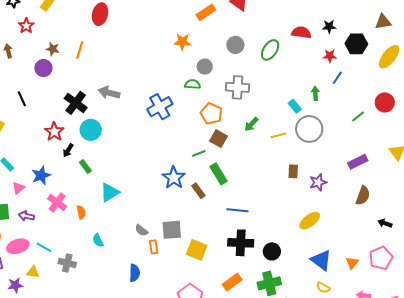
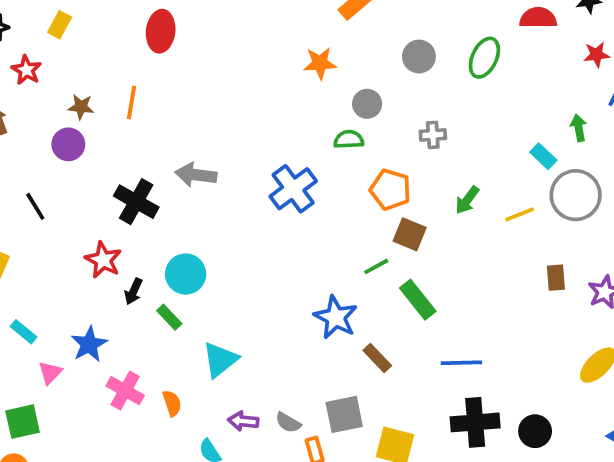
gray cross: (238, 87) -> (433, 135), size x0.6
cyan circle: (91, 130) -> (186, 274), moved
brown rectangle: (198, 191) -> (377, 358), moved
purple arrow: (26, 216) -> (243, 421), moved

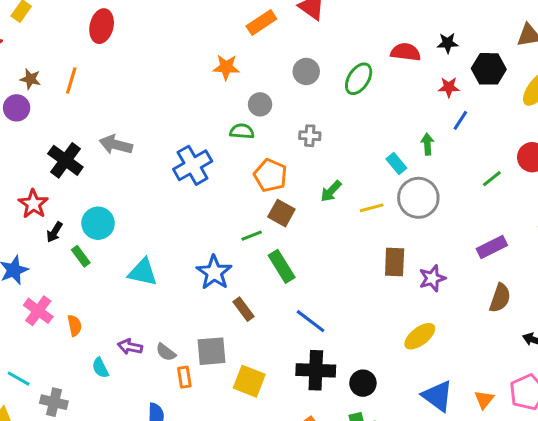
brown rectangle: (556, 278) -> (395, 262), size x1.4
cyan triangle: (220, 360) -> (143, 272), moved, turned 44
blue line: (461, 363) -> (311, 321), turned 32

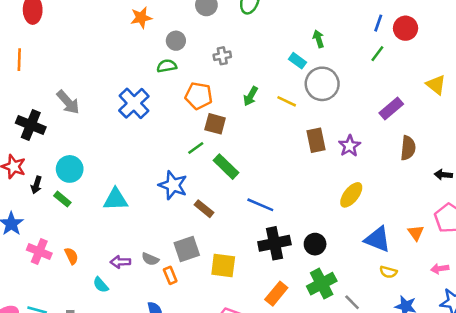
blue line: (460, 120) -> (378, 23), moved
gray arrow: (116, 145) -> (68, 102), turned -132
yellow line: (372, 208) -> (287, 101), turned 54

